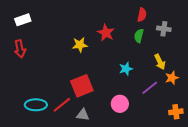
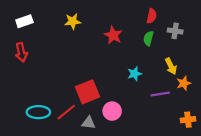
yellow star: (80, 45) -> (73, 21), moved
purple line: (150, 88) -> (160, 94), turned 30
pink circle: (120, 104) -> (112, 111), moved

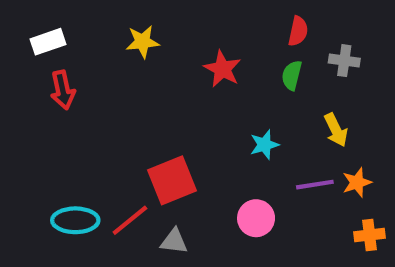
red arrow: (21, 52) -> (63, 90), moved
orange star: (184, 83) -> (357, 182), moved
pink circle: (112, 111) -> (256, 218), moved

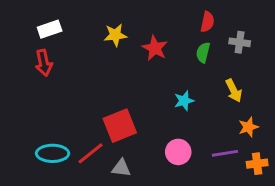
white rectangle: (48, 42) -> (50, 29), moved
yellow star: (143, 42) -> (115, 35), moved
purple line: (315, 185) -> (225, 153), moved

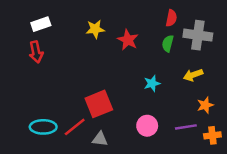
gray cross: (240, 42) -> (198, 35), size x1.6
yellow arrow: (234, 91) -> (193, 75), turned 96

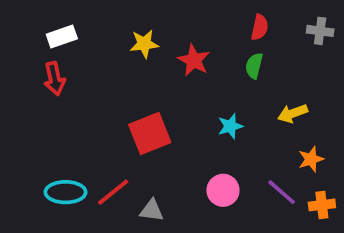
gray cross: (198, 35) -> (320, 31), moved, size x0.6
red square: (99, 104) -> (150, 134), moved
purple line: (186, 127) -> (282, 192), turned 50

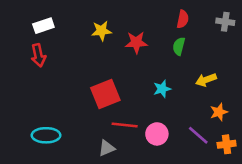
red star: (194, 60) -> (136, 42), turned -30
red line: (113, 192) -> (125, 125), moved, turned 45
gray triangle: (152, 210) -> (107, 148), turned -30

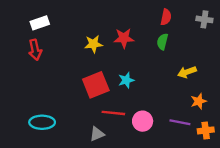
yellow star: (101, 31) -> (93, 44), moved
cyan star: (162, 89) -> (126, 80), moved
purple line: (198, 135) -> (180, 122), turned -30

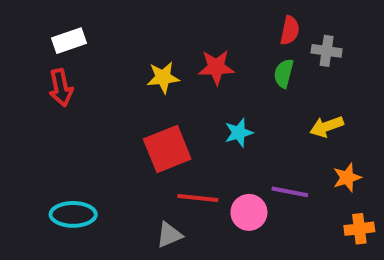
gray cross: (204, 19) -> (327, 51), moved
cyan star: (126, 80) -> (239, 133), moved
purple line: (180, 122) -> (290, 192), moved

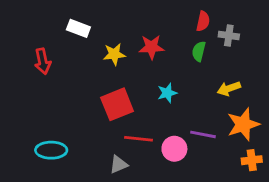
white rectangle: (69, 41) -> (78, 28), moved, turned 40
orange star: (347, 178) -> (243, 124), size x1.6

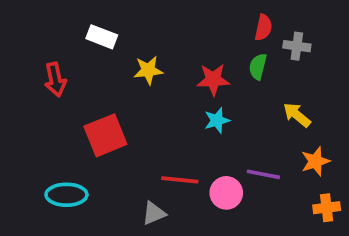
red star: (151, 47) -> (213, 80), moved
yellow arrow: (229, 89) -> (297, 115), turned 60
red square: (117, 104) -> (105, 135), moved
orange star: (243, 124) -> (315, 161), size x0.7

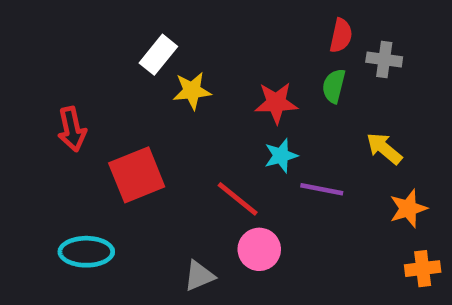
white rectangle: (102, 37) -> (158, 55), moved, turned -72
red arrow: (55, 80) -> (72, 129), moved
purple line: (263, 174) -> (322, 189), moved
red line: (180, 180) -> (238, 199), moved, turned 33
pink circle: (226, 193) -> (259, 249), moved

